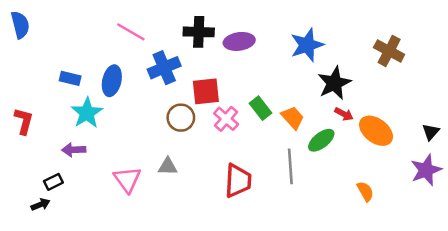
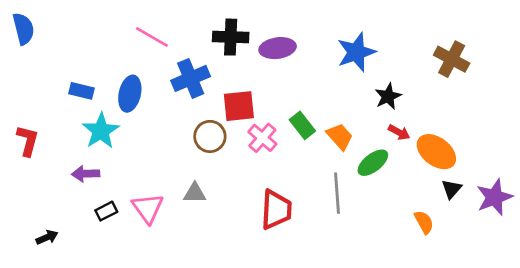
black star: (334, 83) -> (388, 96), size x0.7
black triangle: (431, 132) -> (452, 189), moved
black rectangle: (53, 182) -> (106, 211), moved

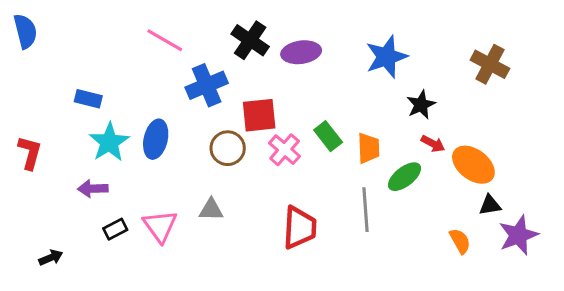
black cross: (231, 37) -> (250, 40), turned 32
blue ellipse: (130, 94) -> (156, 139), moved
orange trapezoid: (340, 136) -> (369, 148), turned 40
black triangle: (452, 189) -> (490, 205), turned 40
purple star: (494, 197) -> (518, 235), moved

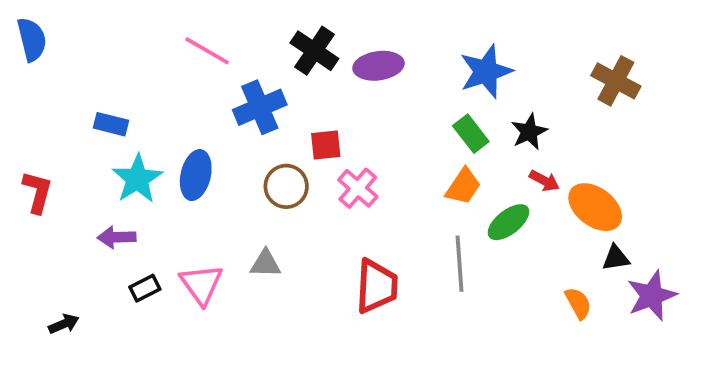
red square: (259, 115) -> (326, 145), size x0.7
green rectangle: (328, 136) -> (471, 134), moved
orange trapezoid: (369, 148) -> (463, 186), turned 36

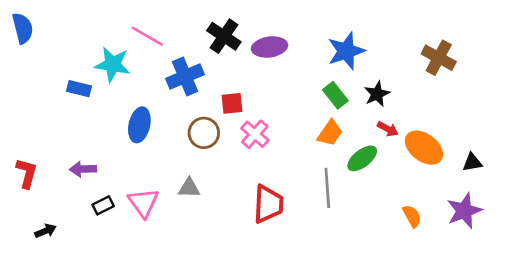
cyan star: (137, 179) -> (113, 64), moved, turned -30
red L-shape: (37, 192) -> (27, 173), moved
black triangle: (616, 258) -> (472, 162), moved

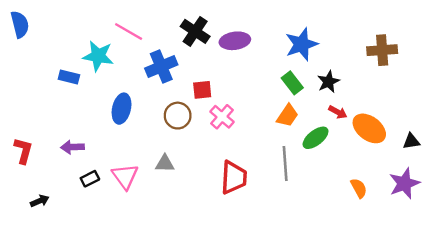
brown cross: (439, 58) -> (382, 50), turned -32

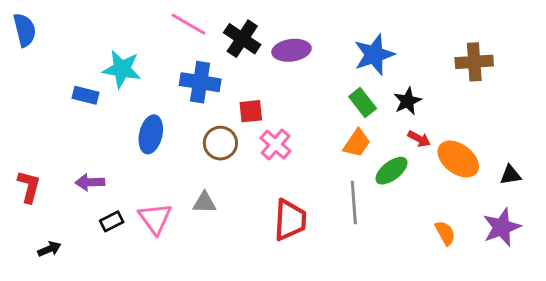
pink line: (129, 31) -> (188, 24), moved
blue cross: (161, 66) -> (200, 82), turned 32

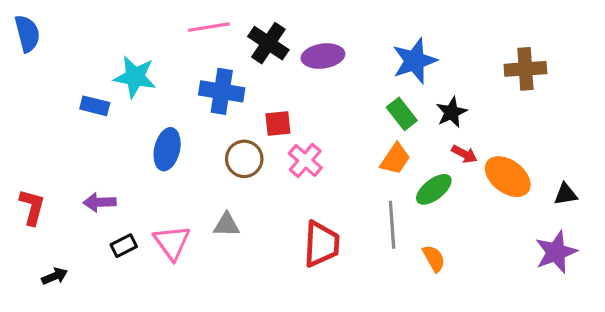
pink line: (188, 24) -> (209, 27), turned -39
orange semicircle: (445, 233) -> (434, 258), moved

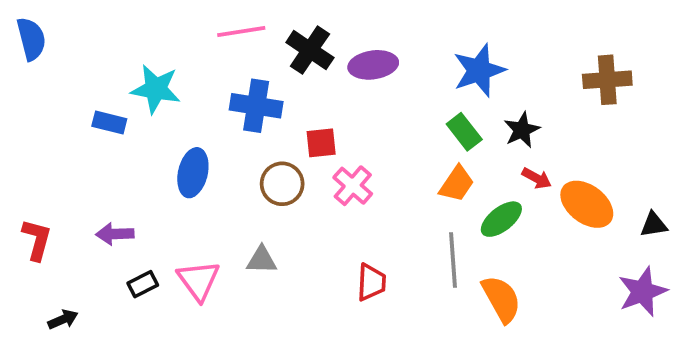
red trapezoid: (321, 244) -> (371, 282), size x0.7
orange semicircle: (434, 258) -> (501, 299), size x1.5

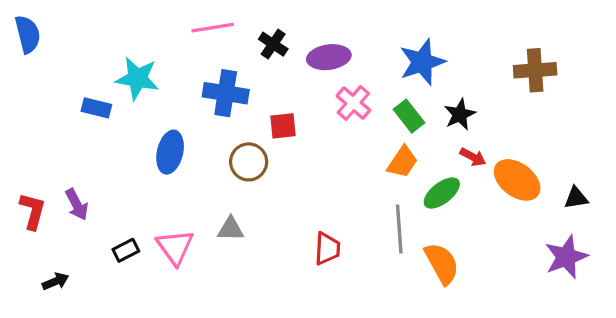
black cross: (310, 50) -> (273, 44), size x0.7
pink cross: (353, 186) -> (353, 103), moved
purple arrow: (115, 234) -> (77, 204), moved, turned -116

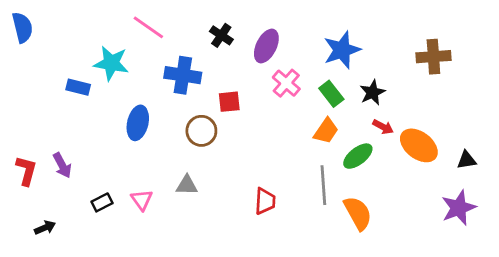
pink line: (213, 28) -> (148, 27), moved, turned 44
purple ellipse: (329, 57) -> (266, 46), turned -56
pink triangle: (175, 247) -> (142, 200), size x0.7

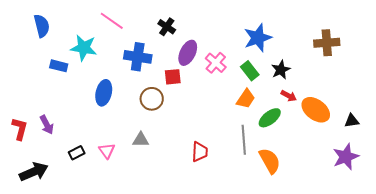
blue semicircle: (22, 27) -> (42, 26), moved
purple ellipse: (266, 46) -> (188, 53), moved
black arrow: (45, 228) -> (34, 172), size x1.8

